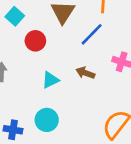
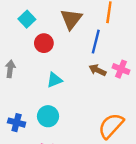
blue line: (92, 34) -> (96, 42), turned -35
brown arrow: (85, 73) -> (97, 70), moved

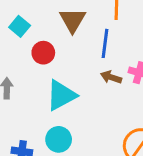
cyan triangle: (55, 80) -> (61, 95), size x1.6

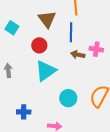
red circle: (43, 53) -> (39, 45), moved
cyan circle: (59, 139) -> (68, 98), moved

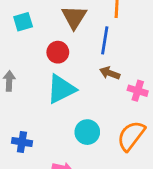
cyan square: (12, 28) -> (23, 22), turned 32
pink cross: (96, 49) -> (138, 91), moved

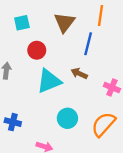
red circle: (58, 52) -> (37, 50), moved
brown arrow: (110, 73) -> (79, 73), moved

